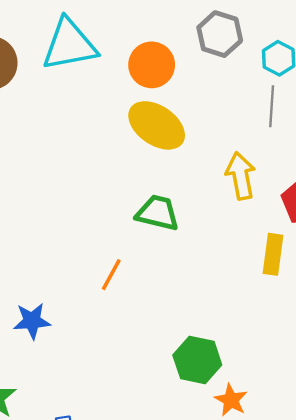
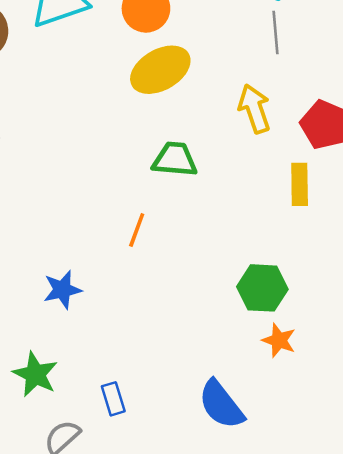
yellow ellipse: (157, 125) -> (160, 70), turned -56
green hexagon: (197, 360) -> (262, 288), moved

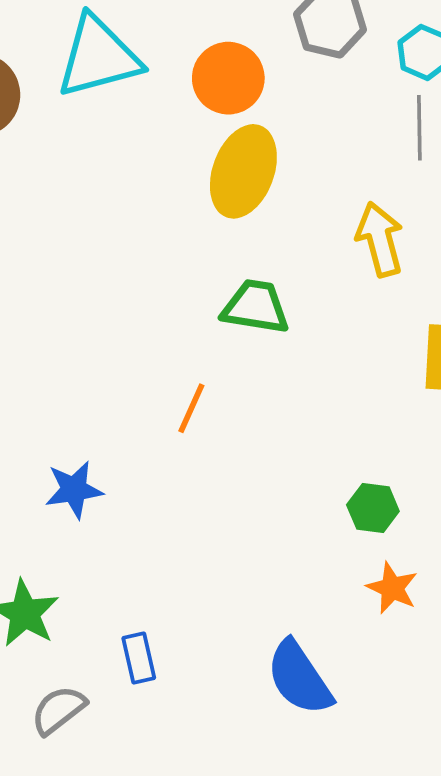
yellow ellipse: (160, 70) -> (243, 171), turned -44
green hexagon: (262, 288) -> (373, 508), size x0.7

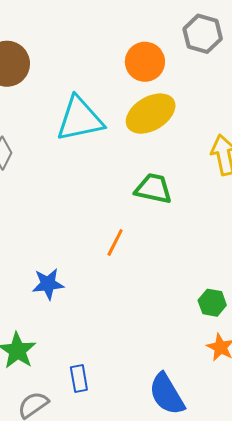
cyan triangle: (98, 57) -> (80, 119), moved
yellow ellipse: (243, 171) -> (151, 114), turned 36

